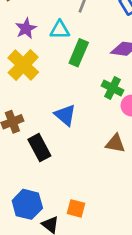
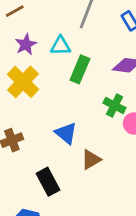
brown triangle: (115, 143) -> (91, 160), moved, turned -40
black rectangle: (39, 148) -> (48, 182), moved

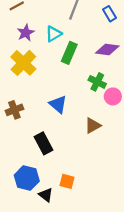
cyan triangle: (60, 46) -> (54, 34), turned -30
brown triangle: (91, 160) -> (93, 126), moved

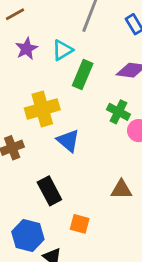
yellow cross: (23, 63) -> (42, 109), moved, turned 30
brown triangle: (93, 126) -> (121, 189), moved, turned 30
orange square: (67, 181) -> (80, 224), moved

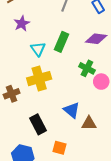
cyan triangle: (62, 50) -> (38, 49), moved, turned -35
yellow cross: (42, 109) -> (39, 79), moved
blue triangle: (68, 141) -> (72, 110), moved

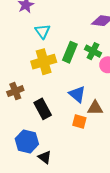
green rectangle: (61, 42) -> (70, 52), moved
brown cross: (12, 94) -> (15, 91), moved
orange square: (59, 148) -> (79, 121), moved

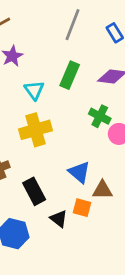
green rectangle: (70, 52) -> (70, 75), moved
black triangle: (45, 157) -> (59, 219), moved

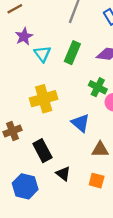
cyan triangle: (34, 90) -> (42, 54), moved
blue triangle: (79, 172) -> (80, 123), moved
orange square: (82, 208) -> (97, 181), moved

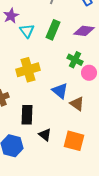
brown triangle: (100, 149) -> (77, 104), moved, turned 35
black rectangle: (42, 151) -> (27, 115), turned 30
orange square: (97, 181) -> (74, 141), size x1.5

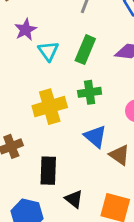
green cross: (75, 60) -> (90, 92), moved, turned -35

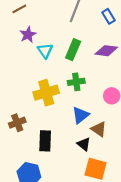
blue triangle: (95, 136) -> (81, 115), turned 42
black triangle: (74, 199) -> (84, 144), moved

